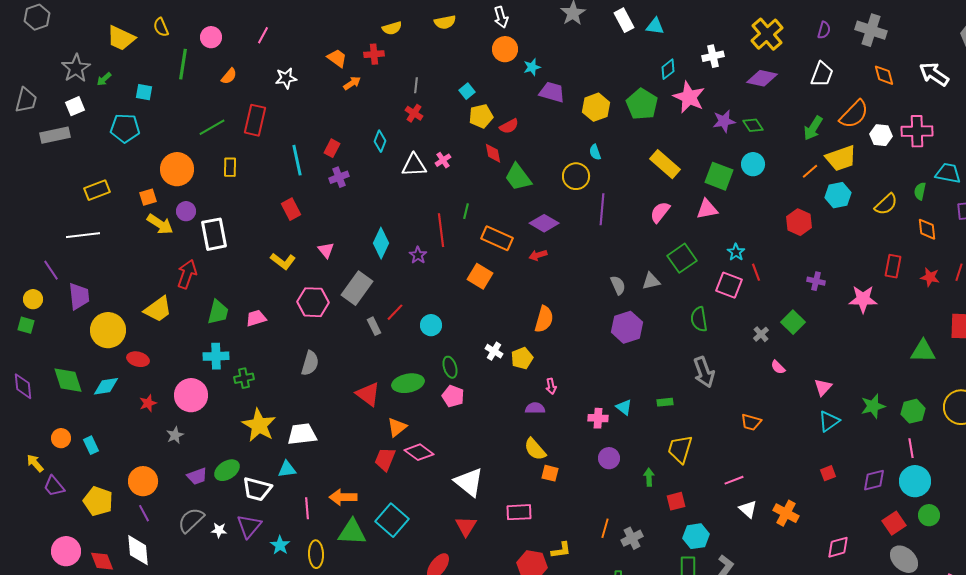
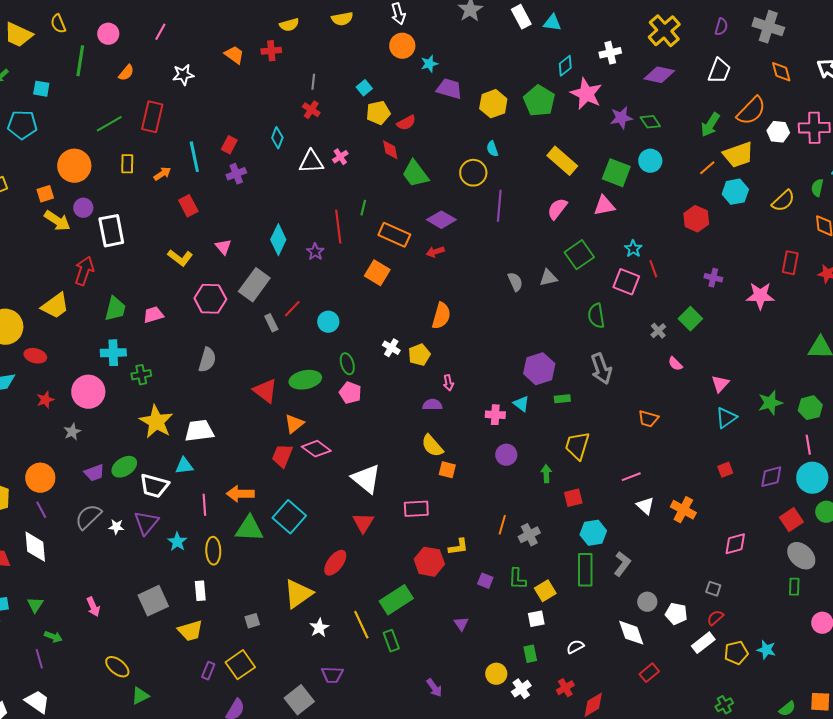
orange arrow: (352, 83) -> (162, 174), moved
purple hexagon: (627, 327) -> (539, 369), moved

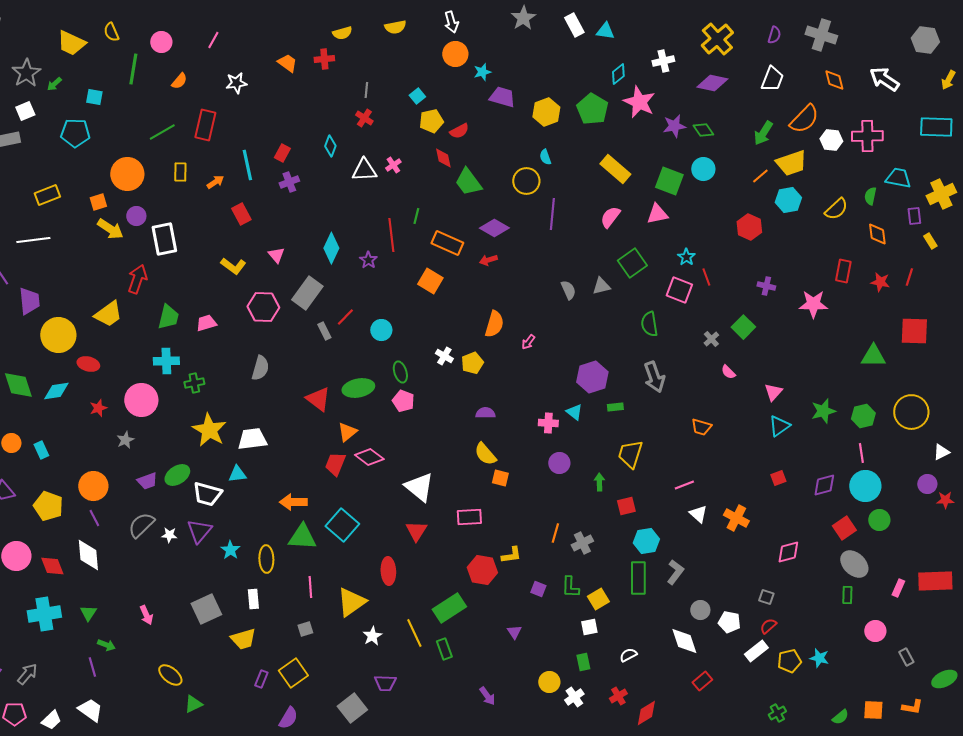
pink arrow: (448, 383) -> (528, 342), moved, turned 49
pink line: (204, 505) -> (310, 587), moved
red ellipse: (335, 563) -> (388, 571), turned -40

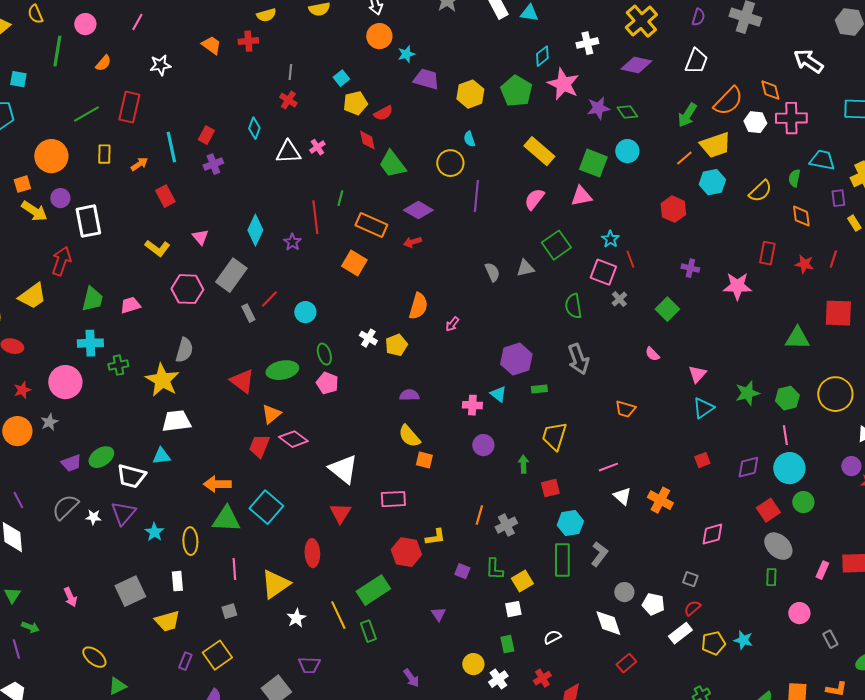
orange diamond: (834, 80) -> (770, 90), moved
gray cross: (711, 339) -> (619, 299), moved
yellow star: (209, 430) -> (162, 380), moved
orange circle: (93, 486) -> (17, 431), moved

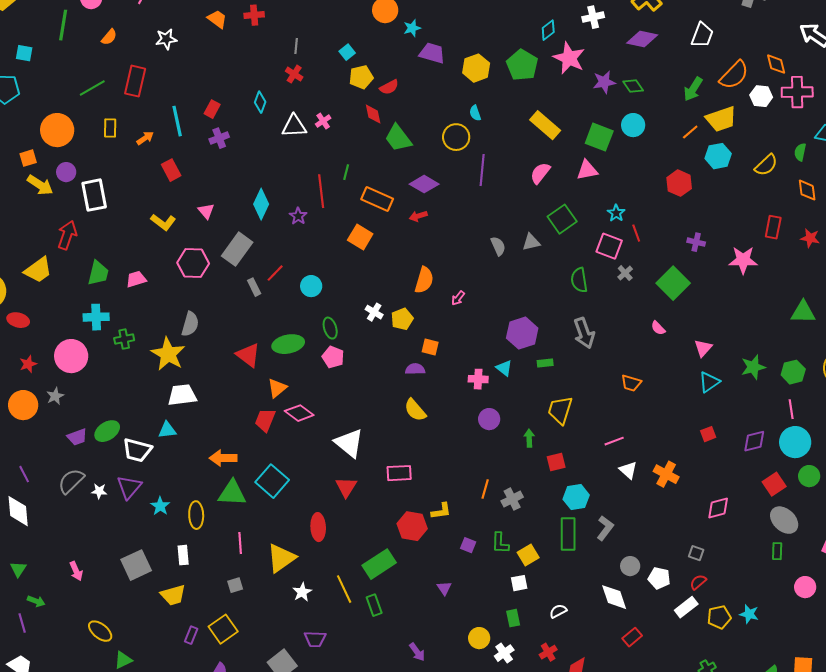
green square: (667, 309) -> (673, 283), size x1.4
orange square: (424, 460) -> (430, 347), moved

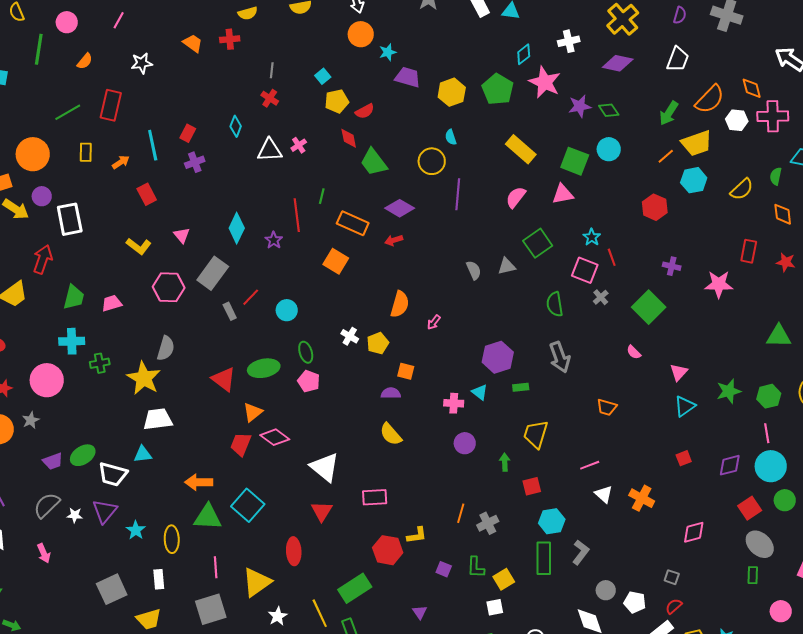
pink arrow: (76, 571) -> (44, 553), moved
gray square: (235, 585) -> (211, 609), size x2.0

